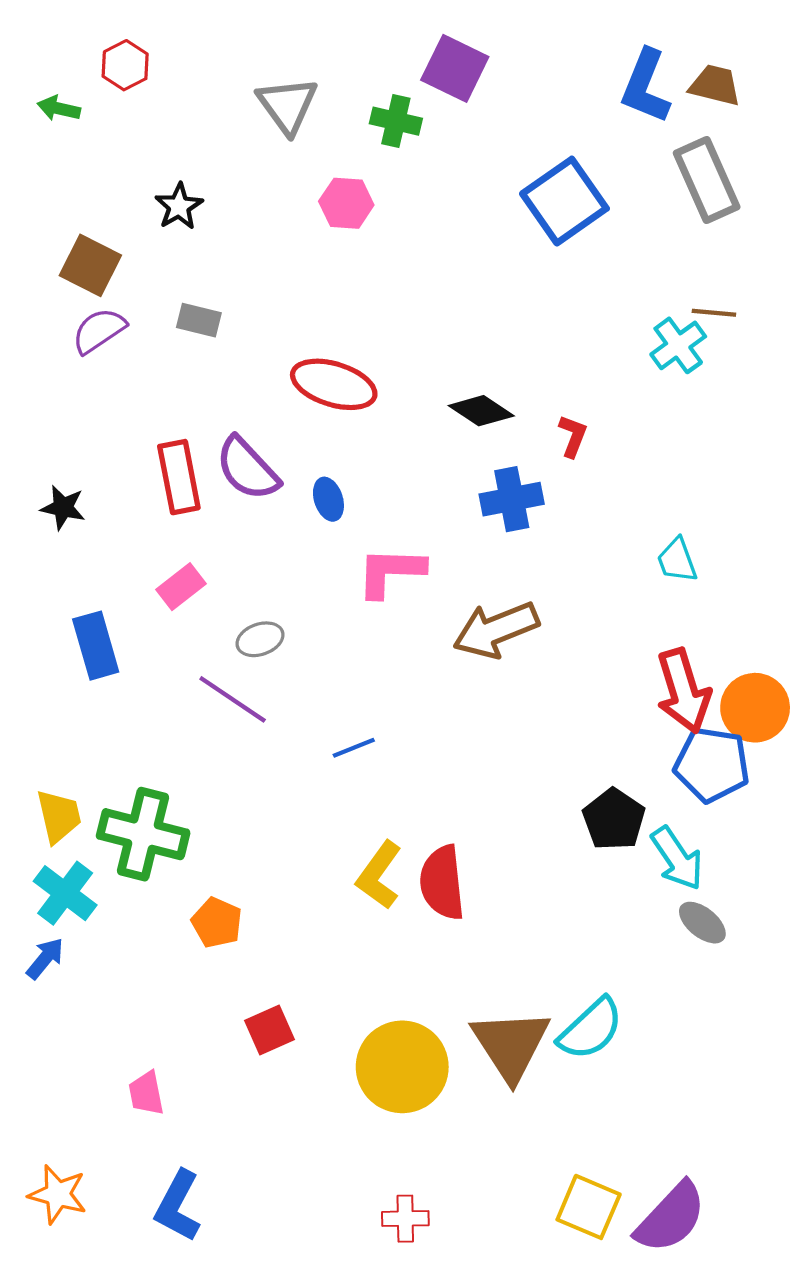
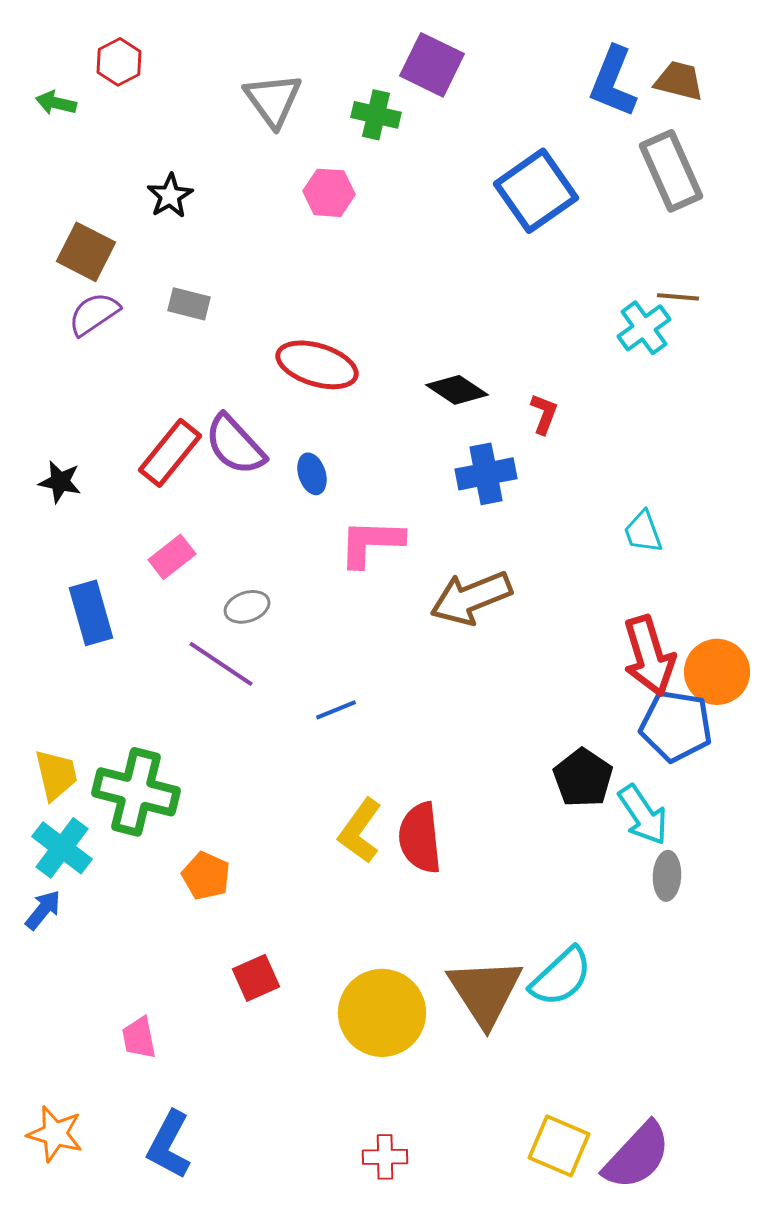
red rectangle: (179, 477) -> (170, 453), turned 50
gray ellipse: (702, 923) -> (667, 876), turned 54

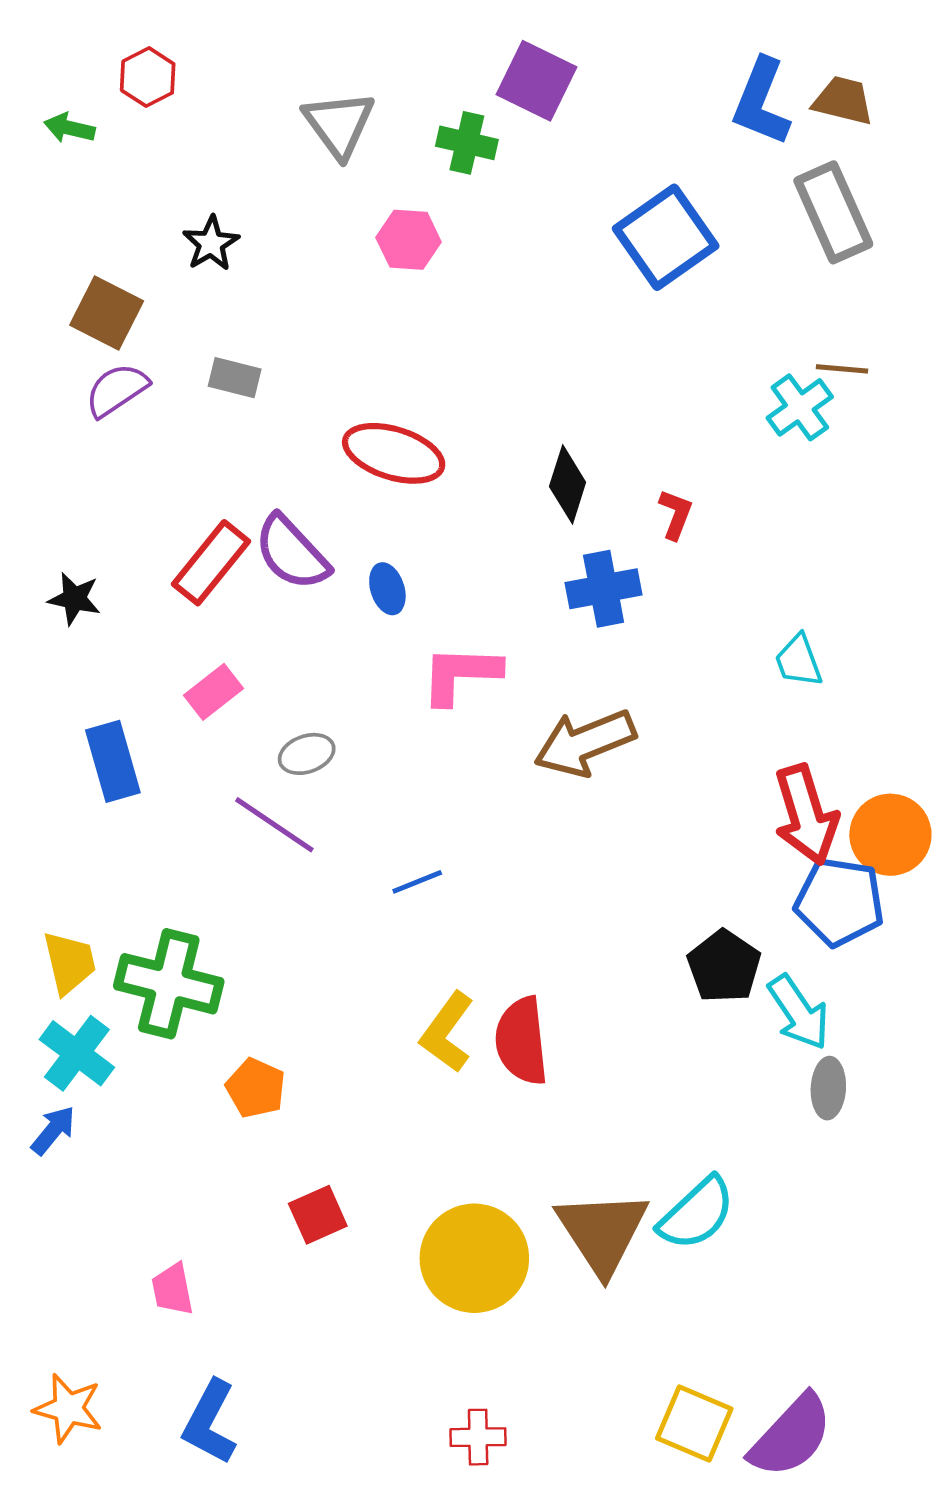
black diamond: (457, 390) -> (568, 484), turned 74

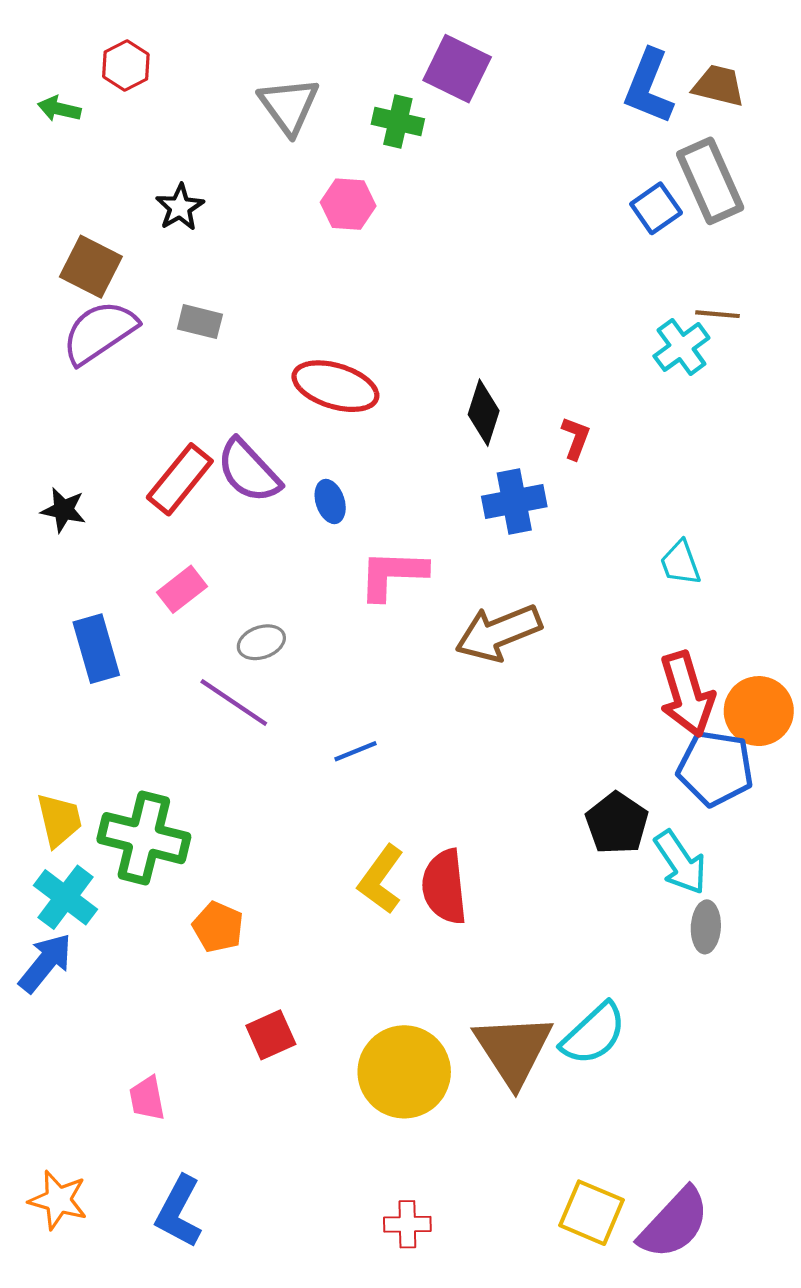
blue square: (666, 237) -> (656, 208), moved, size x0.6
purple semicircle: (117, 390) -> (99, 332), size x1.4
blue arrow: (53, 1130) -> (45, 963), size x1.4

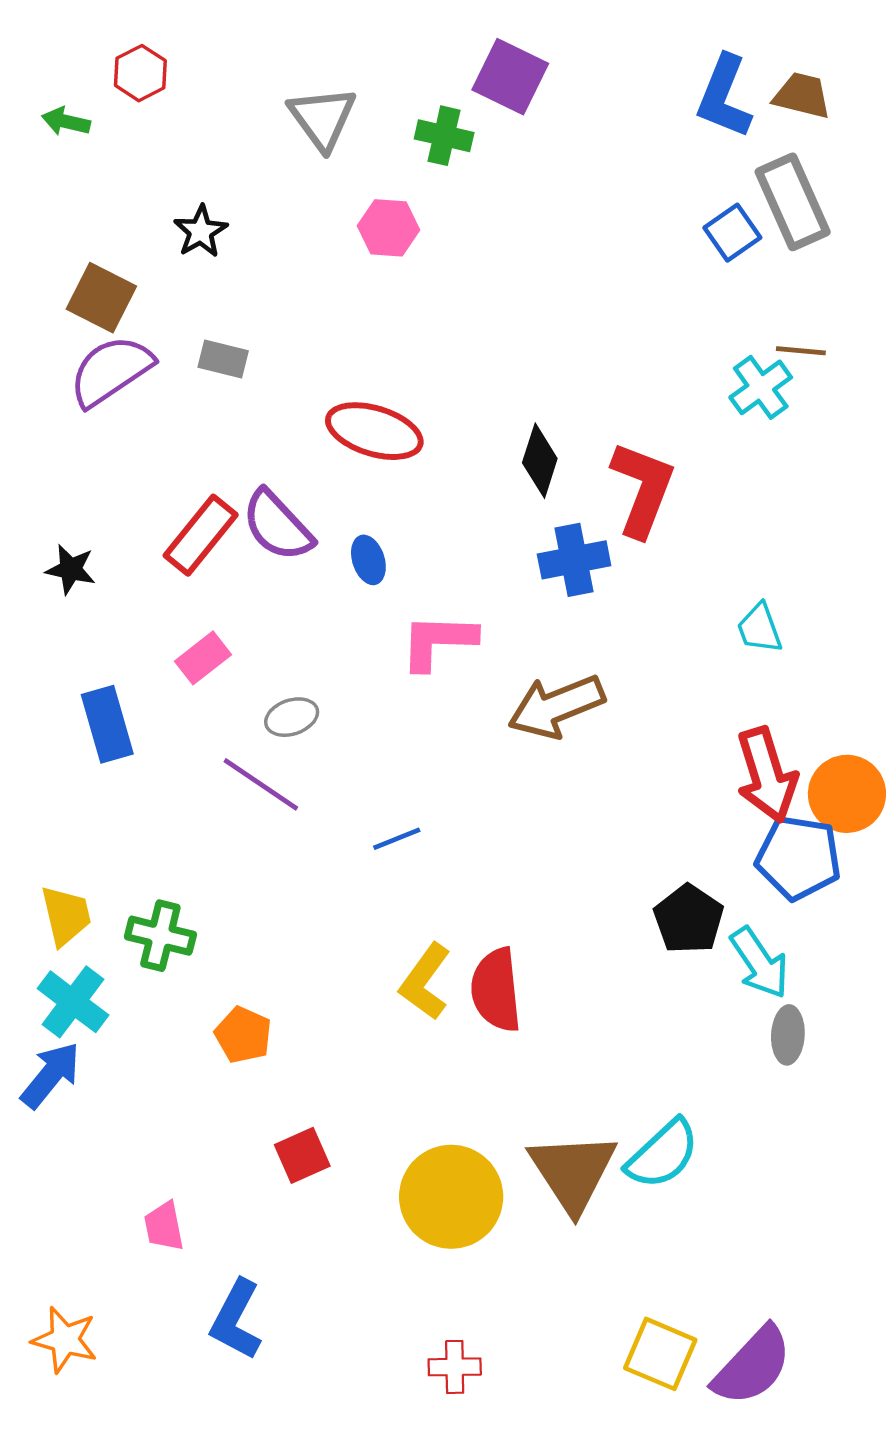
red L-shape: (576, 438) -> (643, 489), size x2.0
green cross: (144, 838) -> (160, 936), size x0.7
blue L-shape: (179, 1212) -> (236, 1320), moved

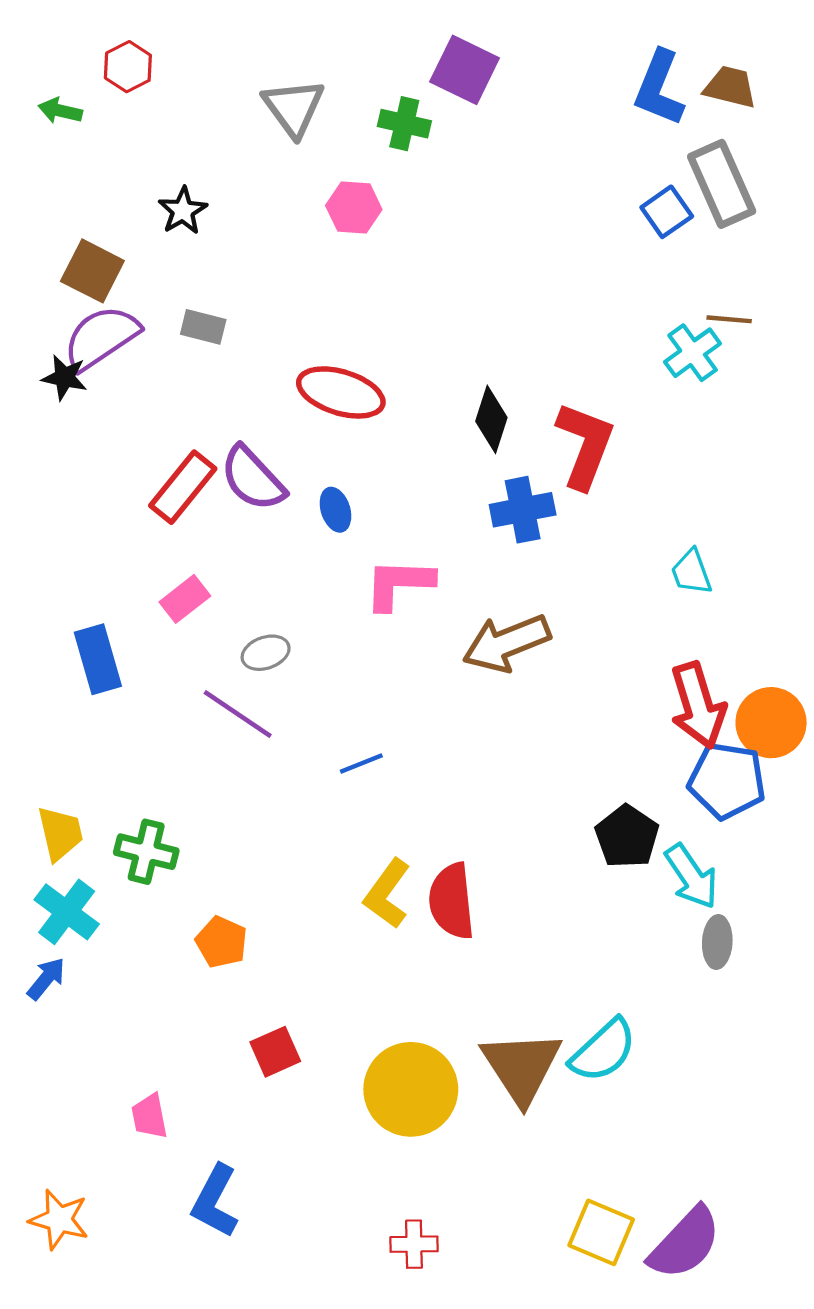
black star: (71, 569) -> (64, 377), moved
blue arrow: (51, 1075) -> (46, 979), size x0.7

